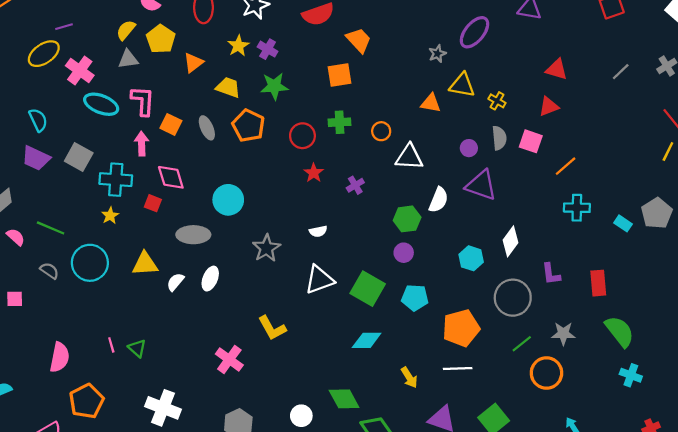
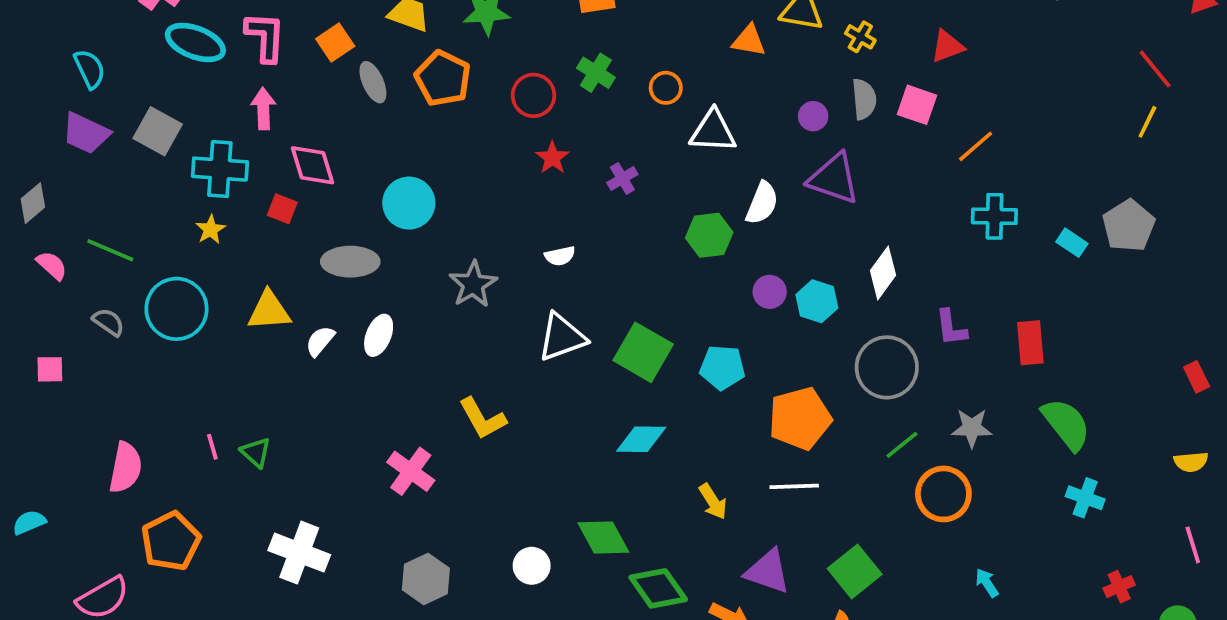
green cross: (340, 122) -> (596, 73), turned 35
orange square: (171, 124) -> (335, 42), moved, turned 30
purple circle: (404, 253) -> (770, 292), moved

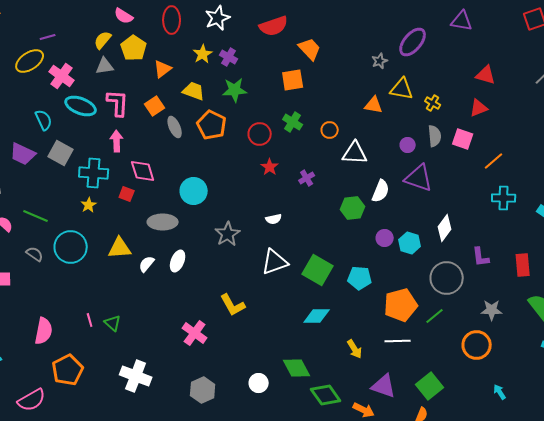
cyan semicircle: (90, 69) -> (44, 120), moved
green line: (902, 445) -> (435, 316), moved

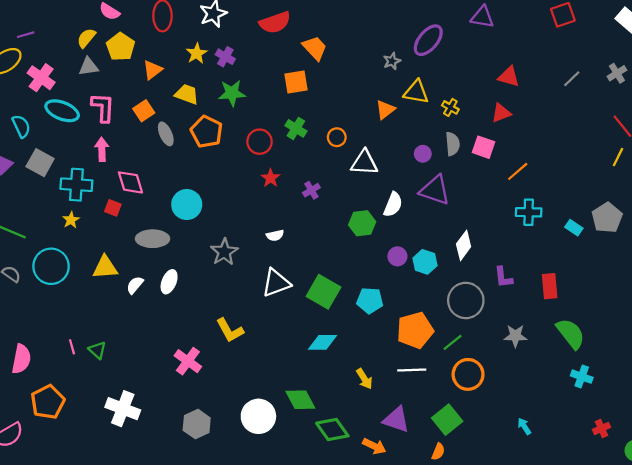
orange triangle: (374, 105) -> (385, 110), turned -48
orange circle: (477, 345) -> (468, 374), moved
white circle: (259, 383) -> (258, 416), size x1.6

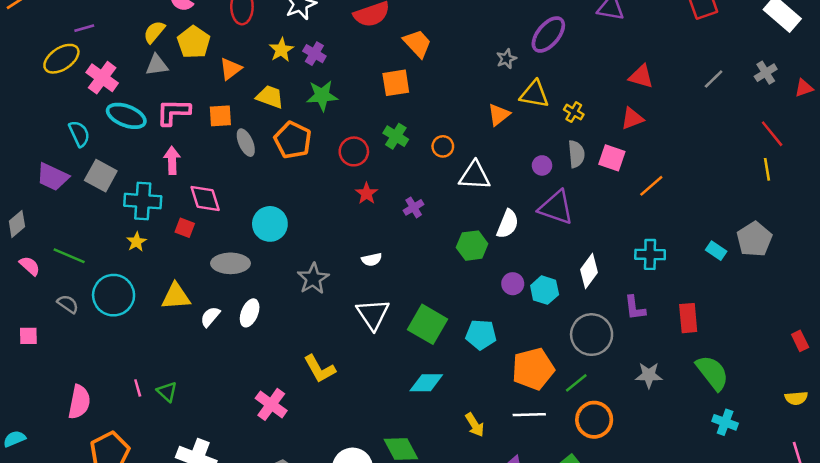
pink L-shape: (103, 107) -> (173, 112), turned -92
orange square: (144, 111) -> (220, 116), turned 30
yellow line: (618, 157) -> (767, 169), turned -36
cyan cross: (529, 212) -> (650, 254), moved
white triangle: (276, 283) -> (373, 314), turned -44

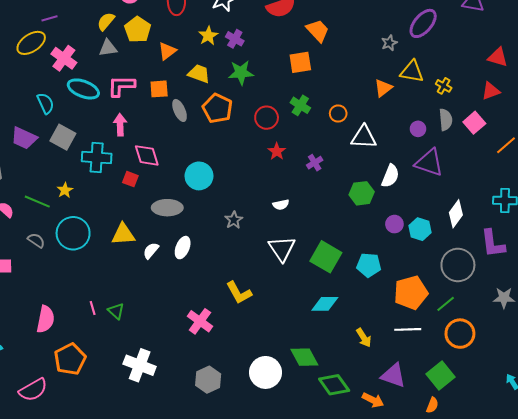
pink square: (612, 158) -> (474, 123), turned 30
yellow star: (136, 242) -> (65, 190), moved
gray star: (313, 279) -> (234, 220), size x0.7
purple L-shape: (635, 308) -> (493, 243), size x1.4

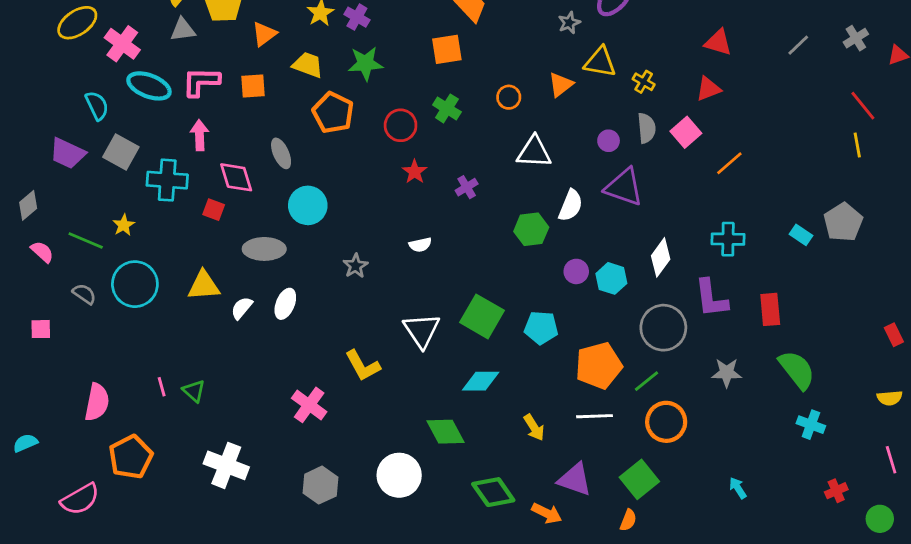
gray ellipse: (180, 110) -> (281, 153), moved
orange circle: (338, 114) -> (509, 97), moved
white triangle: (282, 249) -> (422, 330), moved
green diamond: (304, 357) -> (446, 432), moved

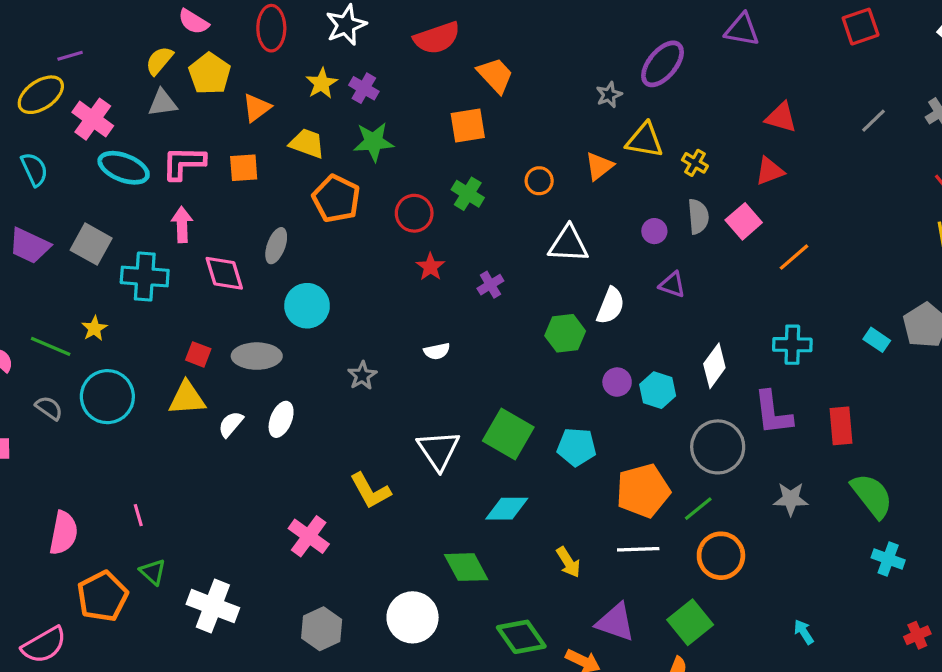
cyan semicircle: (97, 106) -> (34, 169), moved
gray ellipse: (281, 153) -> (276, 246), turned 44
purple triangle: (624, 187) -> (672, 285), size x0.6
red square: (214, 210) -> (198, 354), moved
green triangle: (194, 391) -> (153, 572), moved

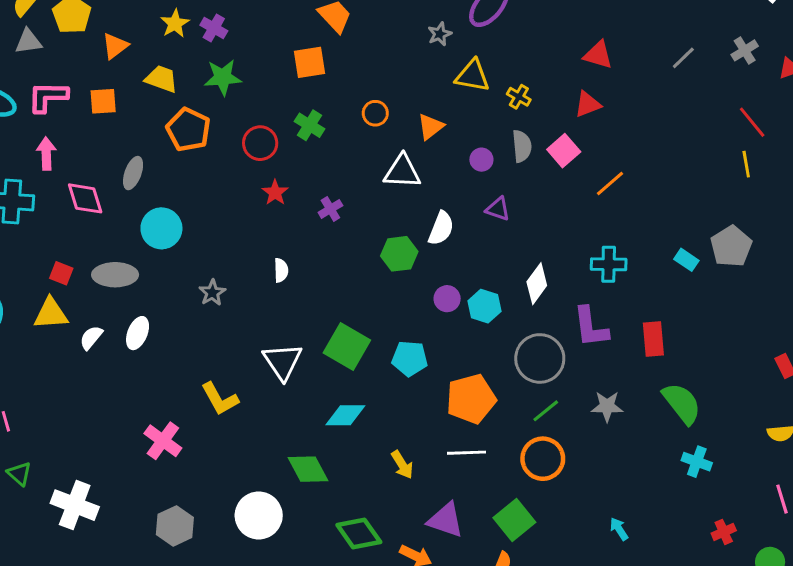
orange triangle: (599, 166) -> (431, 127), moved
white semicircle: (437, 351) -> (281, 270), turned -80
green line: (698, 509) -> (546, 411), moved

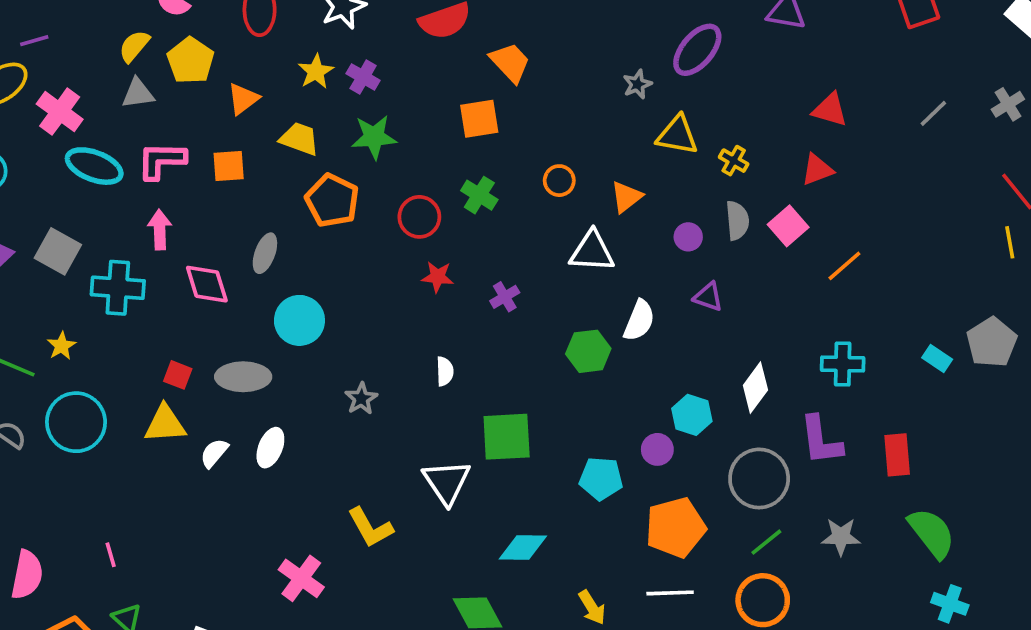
red star: (275, 192) -> (438, 277), turned -30
purple circle: (447, 299) -> (657, 449), moved
green square: (347, 347) -> (507, 437), moved, turned -33

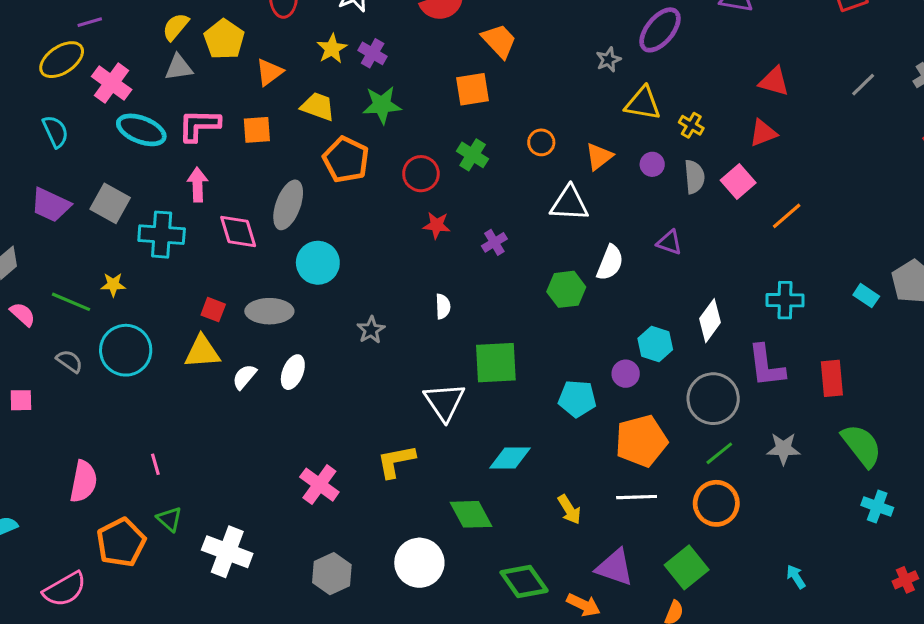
purple circle: (688, 237) -> (652, 164), moved
gray ellipse: (265, 253) -> (288, 205), size x1.4
yellow star: (61, 346) -> (113, 285), turned 30
yellow L-shape: (370, 528) -> (396, 461), moved, turned 108

